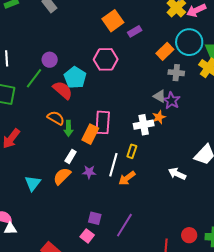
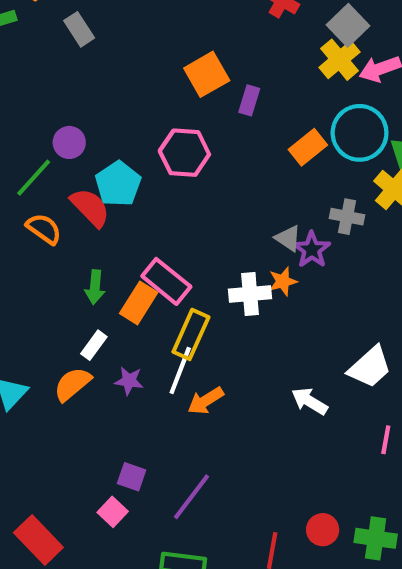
purple rectangle: (135, 31) -> (249, 100), turned -48
gray cross: (176, 73) -> (347, 217), moved
orange semicircle: (56, 118) -> (44, 229), moved
pink rectangle: (103, 122) -> (166, 281), turned -60
yellow rectangle: (132, 151) -> (191, 334), moved, size x1.6

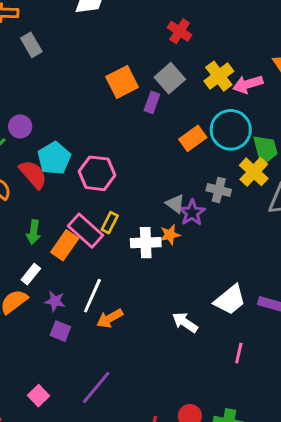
gray square: (348, 25) -> (170, 78), moved
pink hexagon: (184, 153) -> (97, 173), moved
yellow rectangle: (191, 334) -> (110, 223), moved, size x0.6
purple square: (132, 477) -> (60, 331), moved

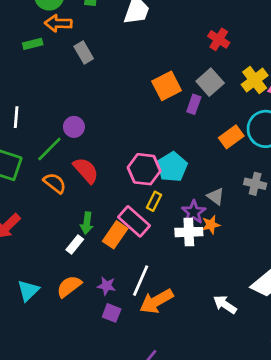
cyan pentagon: (54, 158) -> (172, 167), moved
purple star: (192, 213) -> (194, 212), moved
yellow rectangle: (110, 223) -> (154, 201), moved
white rectangle: (31, 274) -> (75, 245), moved
orange arrow: (110, 318) -> (156, 301), size x1.4

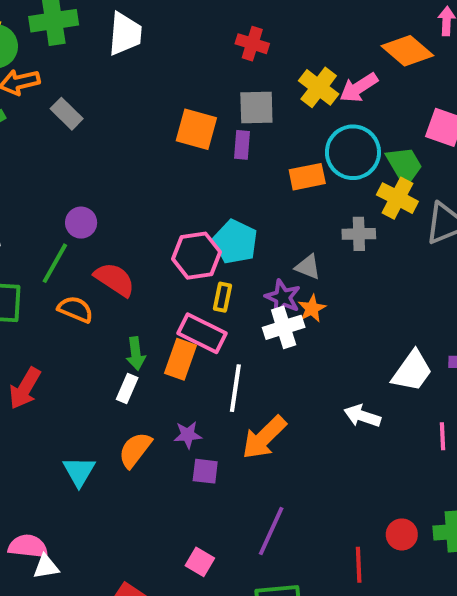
gray square: (210, 82) -> (256, 107), turned -35
orange square: (167, 86) -> (196, 129), turned -32
orange rectangle: (231, 137) -> (307, 177), turned 40
white line: (141, 281) -> (235, 388), moved

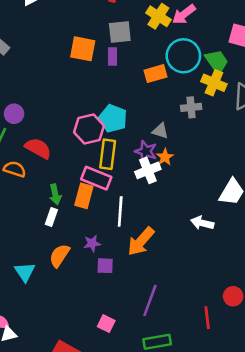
yellow rectangle: (223, 297) -> (108, 154), size x1.6

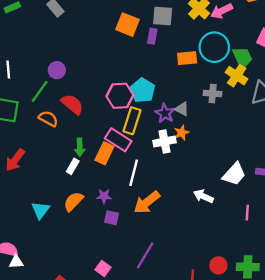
purple star: (146, 151) -> (165, 113), moved

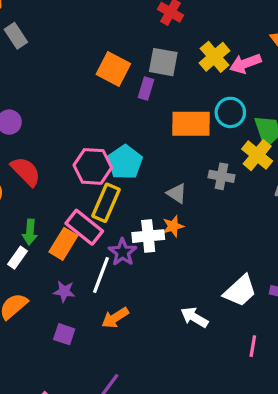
cyan circle: (214, 47) -> (230, 112), size x0.7
orange rectangle: (187, 58) -> (191, 124), size x1.4
purple star: (165, 113) -> (123, 252), moved
purple star: (104, 196) -> (64, 291), moved
orange arrow: (147, 202) -> (115, 318), size x0.7

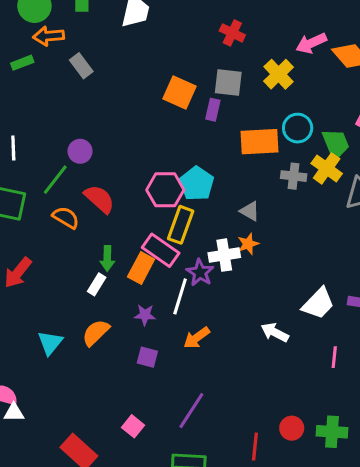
pink arrow: (245, 63) -> (311, 43), moved
gray cross: (221, 176) -> (294, 176), moved

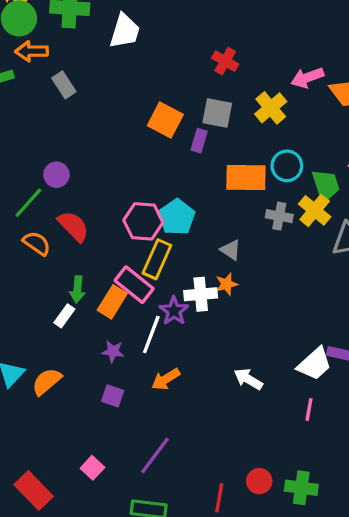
white trapezoid: (318, 303) -> (314, 364), moved
orange semicircle: (96, 333) -> (47, 381), moved

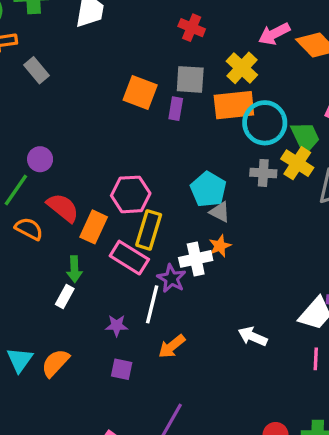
cyan circle: (287, 166) -> (265, 123), size x1.4
orange rectangle: (246, 177) -> (234, 105), moved
cyan pentagon: (177, 217) -> (208, 189), moved
orange rectangle: (112, 302) -> (94, 227), moved

